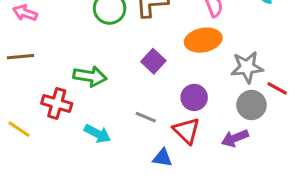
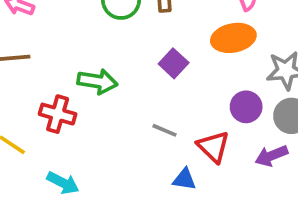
purple circle: (194, 97) -> (246, 107), moved
cyan arrow: (97, 134) -> (63, 183), moved

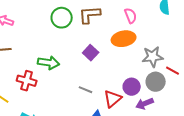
purple circle: (246, 107) -> (132, 87), moved
red triangle: (213, 147) -> (113, 99), turned 36

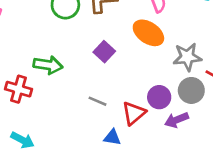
orange ellipse: (124, 39) -> (148, 33), turned 45

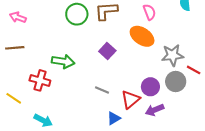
purple arrow: (177, 120) -> (155, 110), moved
blue triangle: (112, 137) -> (114, 118), turned -40

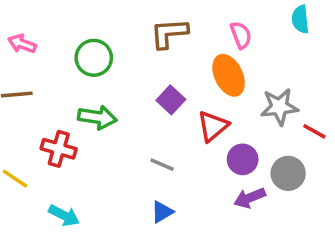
green circle: (77, 14) -> (94, 58), moved
orange ellipse: (142, 36) -> (229, 75), turned 30
gray circle: (176, 81) -> (288, 173), moved
red triangle: (130, 99) -> (213, 126), moved
blue triangle: (114, 118) -> (162, 212), moved

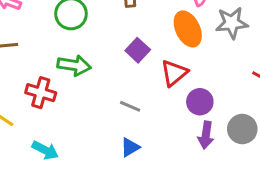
gray star: (279, 107) -> (232, 23), moved
gray circle: (288, 173) -> (242, 129), moved
purple arrow: (250, 198) -> (206, 135), turned -60

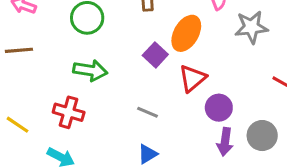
orange ellipse: (188, 29) -> (186, 33), moved, turned 56
red cross: (41, 93) -> (69, 112), moved

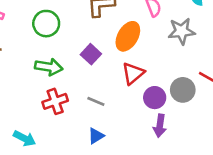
purple square: (155, 55) -> (91, 54), moved
red cross: (69, 112) -> (55, 101), moved, turned -35
gray circle: (262, 136) -> (183, 90), moved

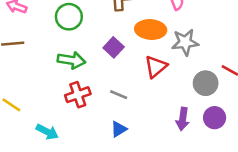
gray star: (181, 31) -> (185, 42), moved
orange ellipse: (128, 36) -> (151, 30), turned 64
purple circle: (155, 98) -> (215, 118), moved

